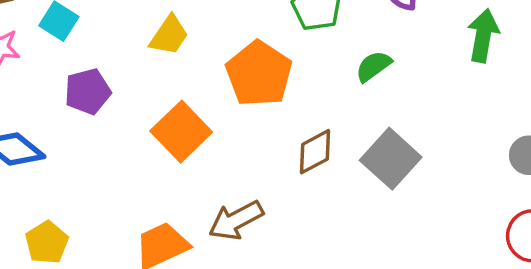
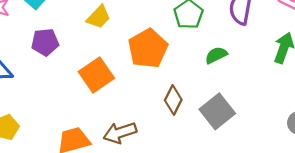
brown diamond: (315, 152) -> (173, 100), turned -44

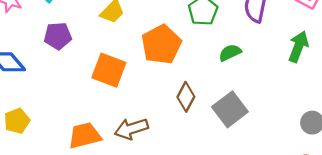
orange square: (96, 75) -> (109, 70), turned -36

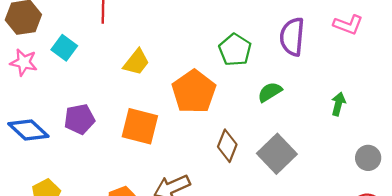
purple pentagon: (58, 36) -> (80, 119), moved
green arrow: (298, 47) -> (338, 104), moved, size x0.7

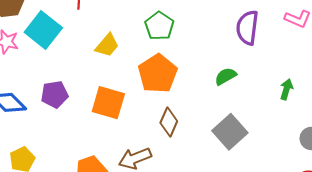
cyan square: (64, 48) -> (43, 30), size x1.6
green pentagon: (235, 50) -> (159, 26), moved
brown diamond: (227, 146) -> (169, 122), moved

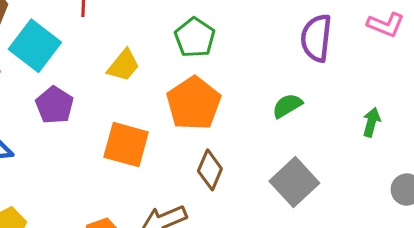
purple pentagon: (55, 94) -> (54, 105), moved, turned -30

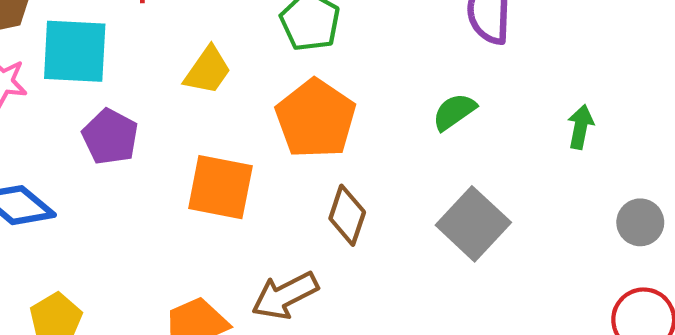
cyan square: (35, 46) -> (75, 51), turned -30

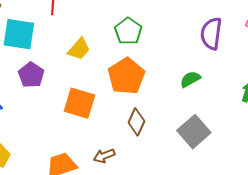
brown arrow: (285, 295) -> (104, 156), size x0.7

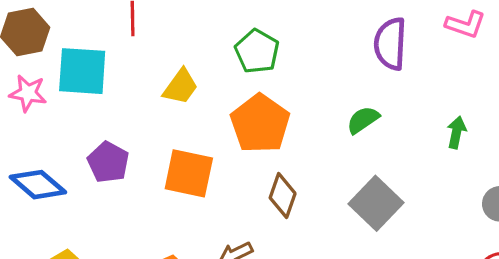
purple pentagon: (31, 75) -> (108, 162), moved

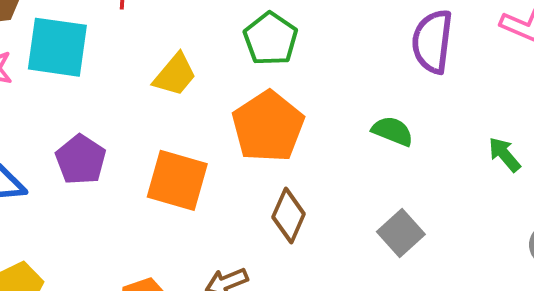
green semicircle: (363, 120) -> (393, 131), turned 52
green arrow: (456, 132) -> (505, 155), turned -56
gray square: (376, 203) -> (401, 233), size x0.7

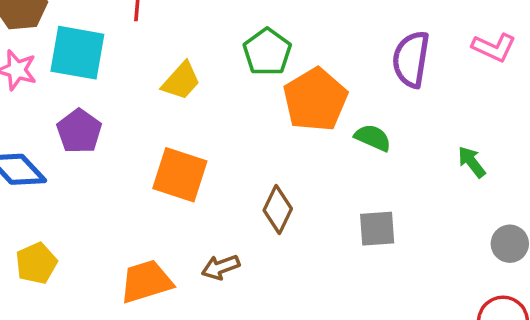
orange pentagon: (268, 127) -> (315, 100), moved
purple pentagon: (81, 160) -> (79, 131), moved
gray square: (401, 233) -> (377, 229), turned 36

